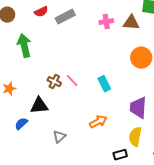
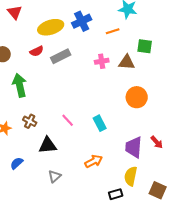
brown cross: (54, 82) -> (30, 121), moved
black triangle: (39, 106) -> (48, 145), moved

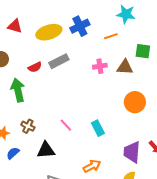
red triangle: (15, 12) -> (15, 26), moved, turned -35
red semicircle: (37, 51) -> (35, 67), moved
blue semicircle: (17, 163) -> (13, 153), moved

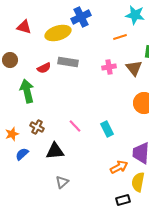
blue cross: (80, 26) -> (81, 17), moved
gray rectangle: (59, 61) -> (68, 62), turned 36
brown triangle: (125, 67) -> (134, 68), turned 48
orange arrow: (92, 166) -> (119, 167), moved

